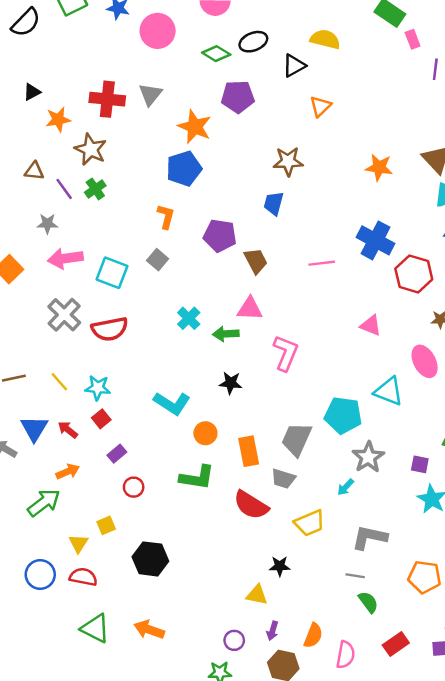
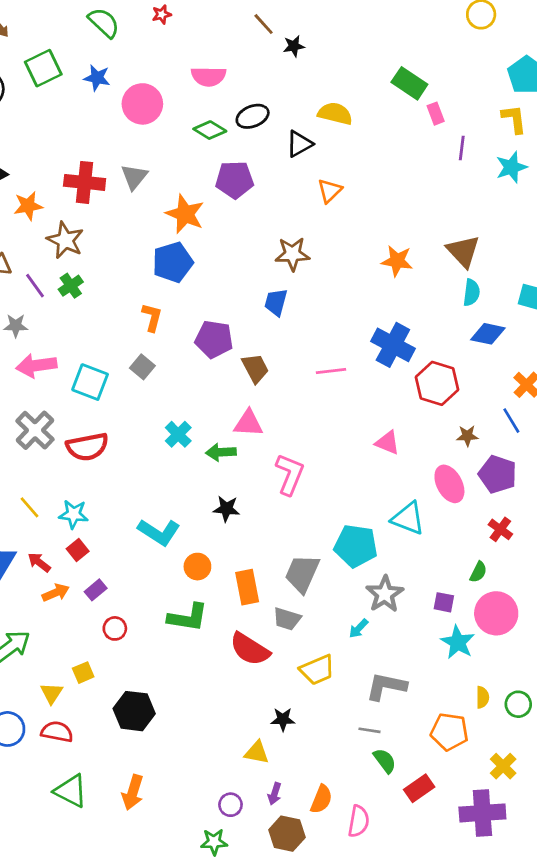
orange arrow: (68, 472) -> (56, 593), moved
orange arrow: (149, 630) -> (133, 792), turned -92
red rectangle: (396, 644) -> (419, 788), moved

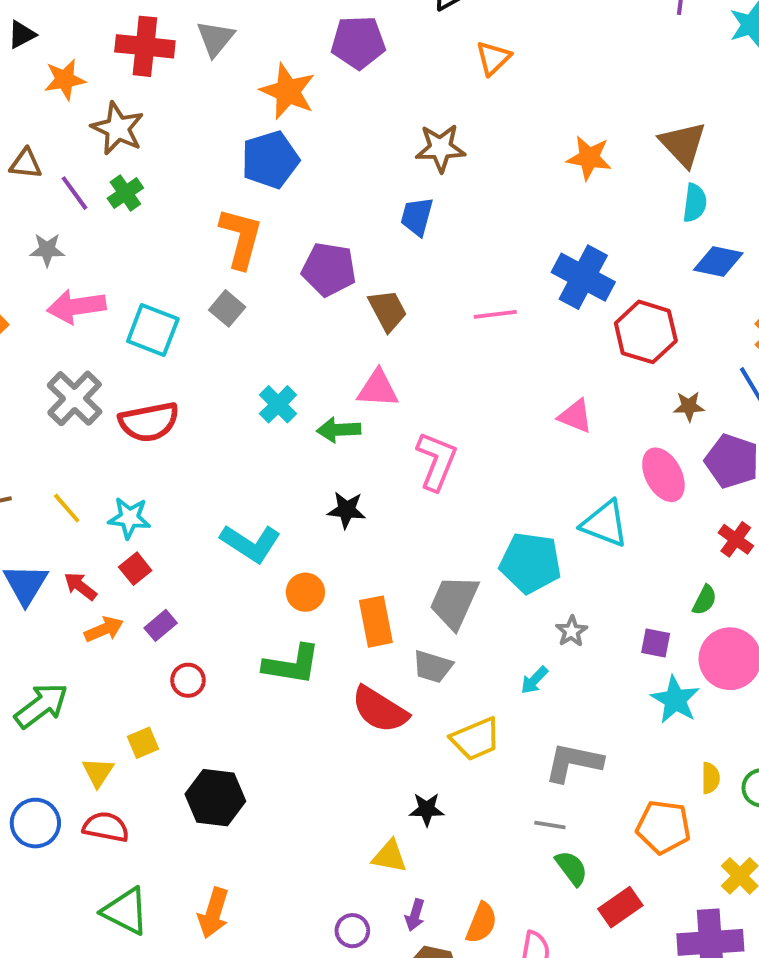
orange L-shape: (152, 317) -> (241, 238), size x1.5
gray star: (385, 594) -> (571, 631), size x0.6

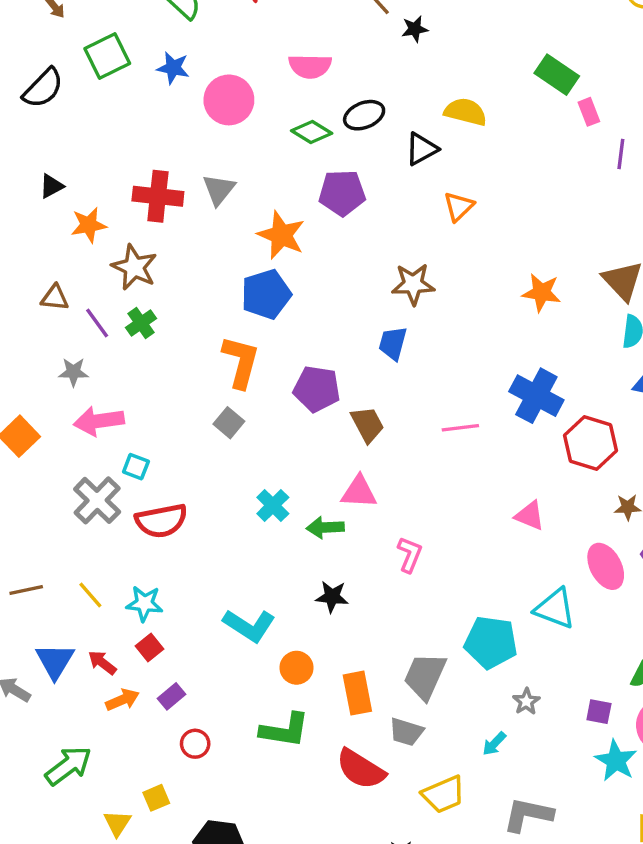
cyan square: (153, 330) -> (136, 467), moved, size x0.6
pink L-shape: (436, 461) -> (410, 554), size x0.7

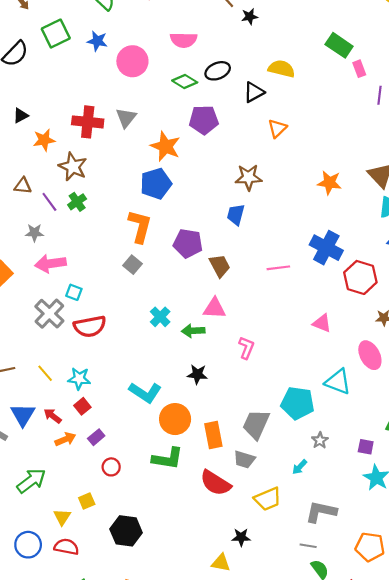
orange circle: (296, 668) -> (175, 419), size x1.5

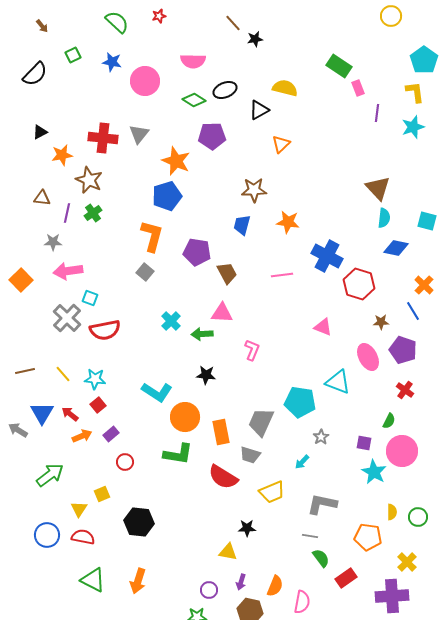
green square: (56, 34) -> (73, 55), size x0.6
orange star: (329, 183) -> (288, 222), moved
purple line: (49, 202) -> (67, 213), turned 48

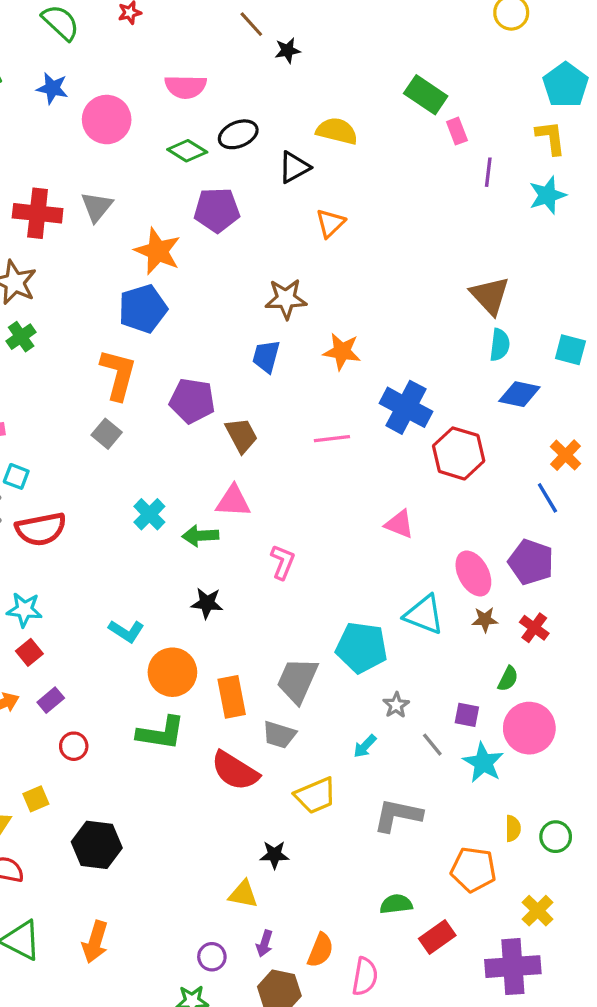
brown star: (381, 322) -> (485, 620), moved
cyan L-shape: (157, 392) -> (126, 631), size x0.7
gray line: (310, 536) -> (432, 745), moved, turned 42
green semicircle: (321, 558) -> (396, 904), turned -60

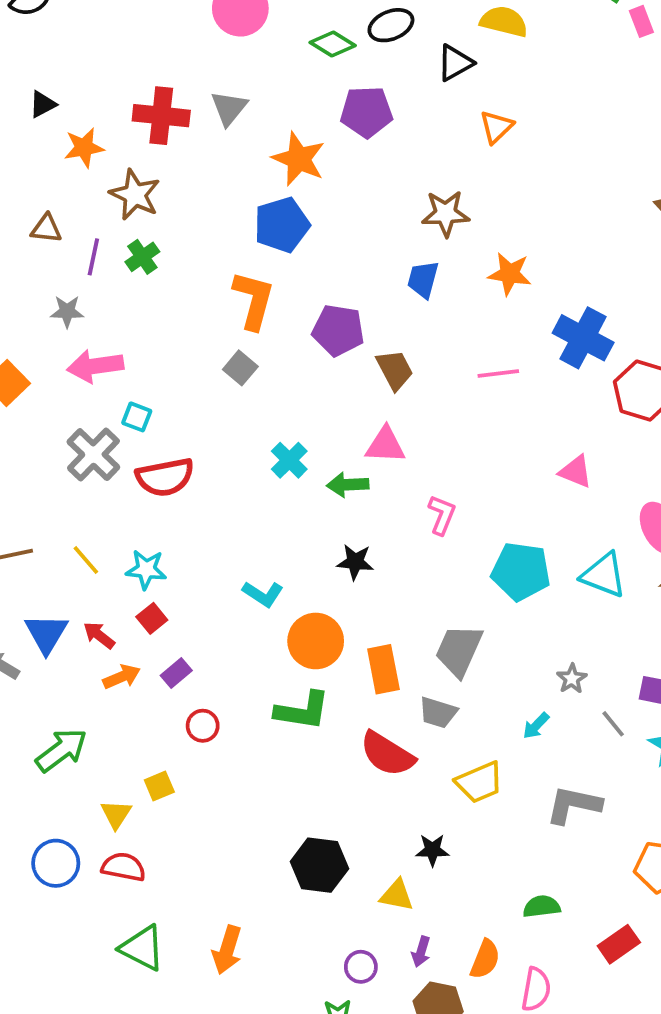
cyan pentagon: (362, 648) -> (521, 571), moved
black hexagon: (97, 845) -> (319, 865), moved
green semicircle: (396, 904) -> (542, 907), moved

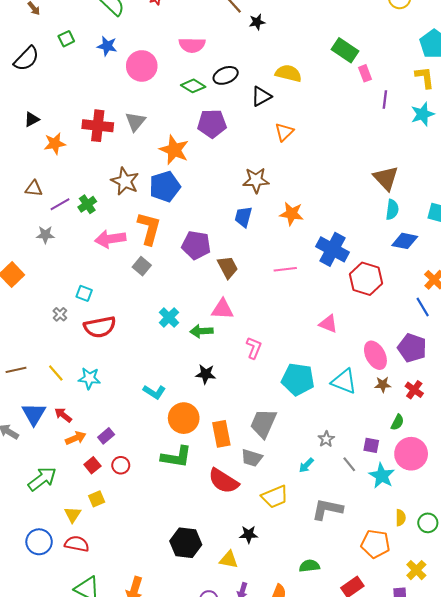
brown star: (135, 195) -> (125, 181), moved
purple line: (93, 257) -> (60, 204), turned 48
pink arrow: (95, 366) -> (110, 239), moved
gray cross: (93, 455) -> (60, 314), size x0.5
red square: (152, 618) -> (92, 465), moved

